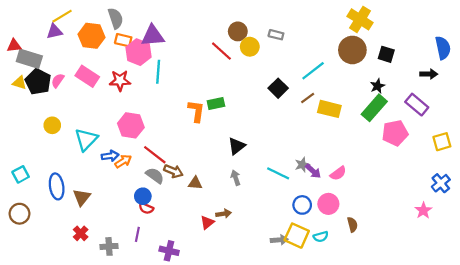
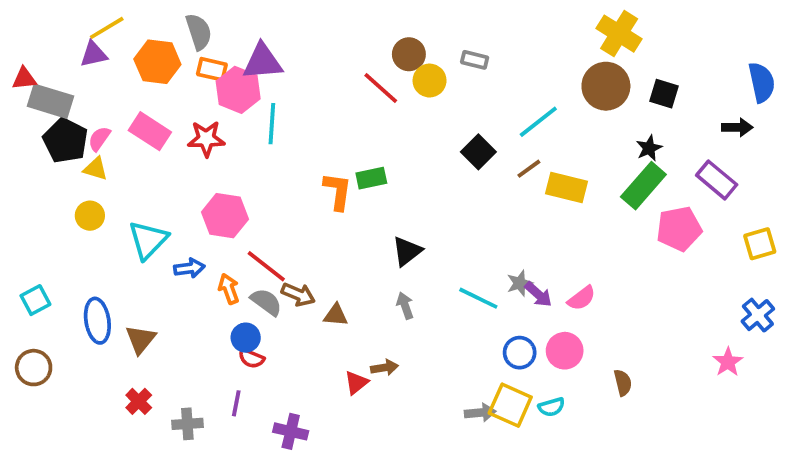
yellow triangle: (20, 83) -> (96, 169), moved
orange arrow: (123, 161) -> (229, 289), moved, turned -77
brown semicircle: (352, 225) -> (623, 383), moved

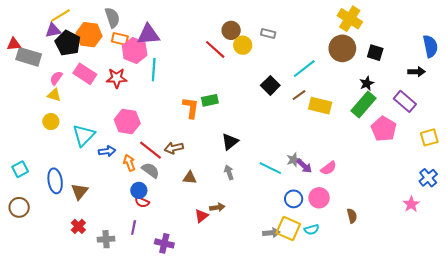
black pentagon: (65, 141) -> (68, 43), moved
pink pentagon: (679, 229) -> (384, 129), turned -30
brown arrow: (298, 294) -> (174, 148), moved, turned 144

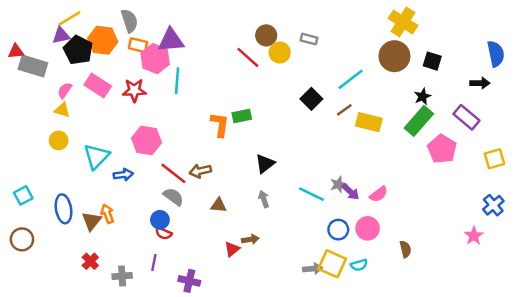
orange arrow: (129, 163) -> (107, 214), moved

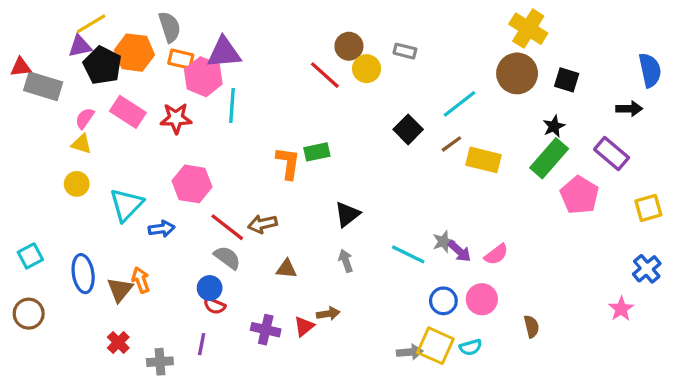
purple cross: (189, 281) -> (266, 330), moved

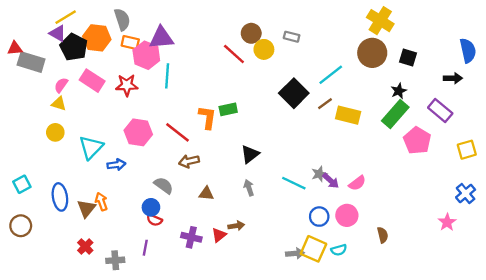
purple triangle: (80, 46) -> (58, 33), turned 42
black square: (408, 129) -> (294, 93), size x1.4
red line: (227, 227) -> (177, 132), moved

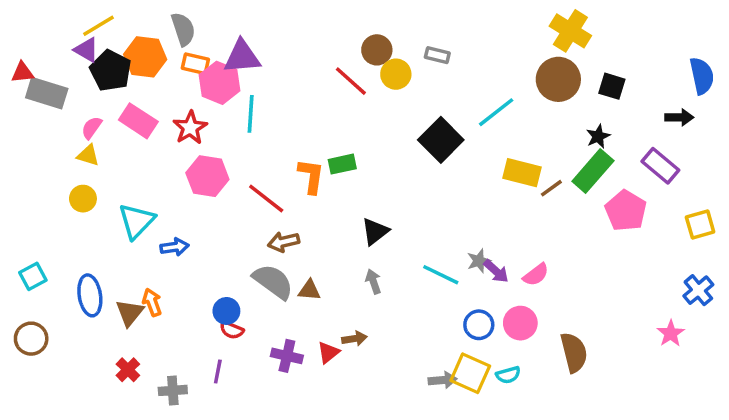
red star: (127, 85) -> (190, 128), turned -30
brown line: (325, 104) -> (551, 188), moved
pink hexagon: (138, 132) -> (207, 176), moved
gray semicircle: (164, 185) -> (273, 282), moved, size x1.4
brown semicircle: (383, 235) -> (574, 352), size x1.6

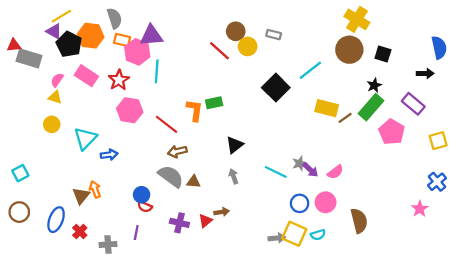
blue ellipse: (90, 295) -> (56, 220), moved, turned 30

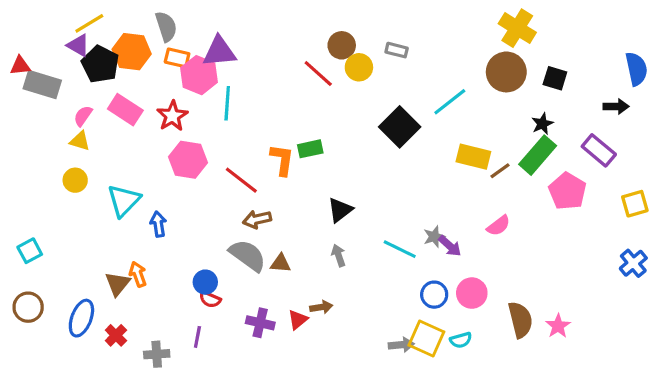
blue arrow: (109, 155) -> (158, 224), turned -91
pink semicircle: (335, 172) -> (498, 226), moved
pink star: (420, 209) -> (558, 326), moved

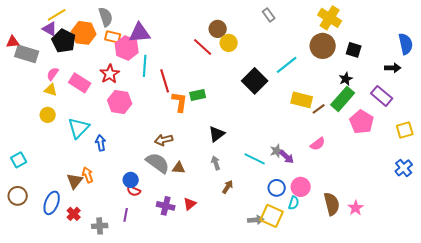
gray rectangle: (397, 50) -> (269, 15), moved, turned 40
pink rectangle: (125, 110) -> (80, 83), moved
red line: (241, 180) -> (165, 81), moved, turned 35
brown arrow: (321, 307) -> (228, 187), moved, turned -48
cyan semicircle: (461, 340) -> (294, 203), moved, turned -56

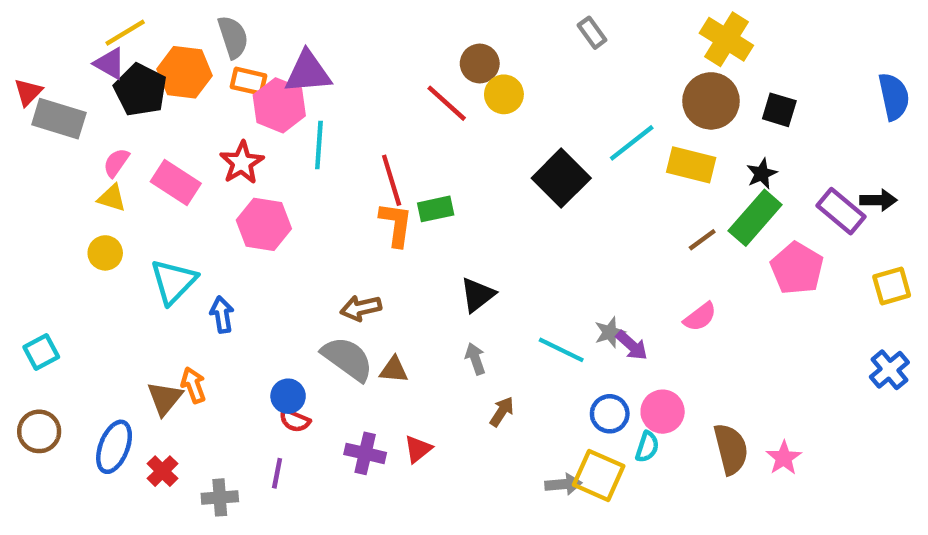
red triangle: (13, 42) -> (28, 92), turned -40
black arrow: (393, 68) -> (878, 200), moved
red line: (165, 81) -> (392, 180), moved
yellow rectangle: (302, 100) -> (691, 165), moved

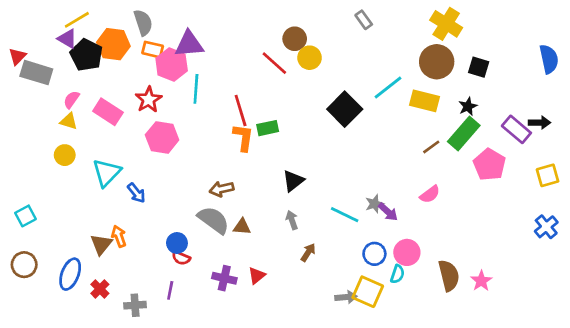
blue arrow: (222, 315) -> (136, 193), turned 150

